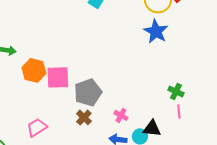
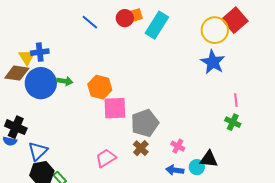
orange hexagon: (34, 70) -> (100, 87), moved
pink line: (179, 111) -> (236, 100), moved
pink trapezoid: (37, 127) -> (106, 158), moved

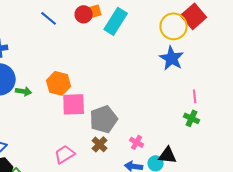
green arrow: (65, 81) -> (24, 91), moved

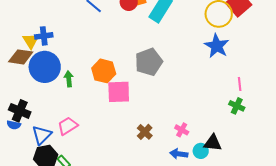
green arrow: (24, 91) -> (69, 79), turned -105
gray pentagon: (104, 119) -> (149, 62), moved
pink trapezoid: (65, 154) -> (68, 126), moved

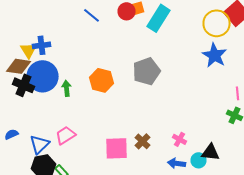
pink square: (119, 92) -> (116, 148), moved
black cross: (20, 111) -> (24, 85), moved
blue semicircle: (14, 125) -> (12, 134), turned 144

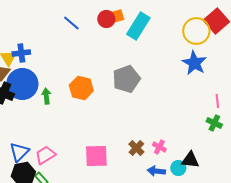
pink trapezoid: (66, 135) -> (45, 155), moved
brown cross: (142, 141) -> (136, 148), moved

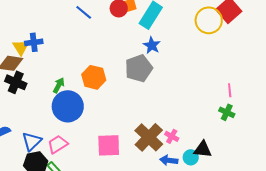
blue star: (194, 63) -> (152, 45), moved, size x0.7
blue circle: (22, 84) -> (68, 106), moved
green arrow: (46, 96) -> (59, 85), turned 35
brown cross: (136, 148) -> (149, 137), size x1.8

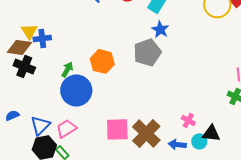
blue cross: (34, 42) -> (42, 38), moved
pink cross: (172, 136) -> (188, 120), moved
brown cross: (149, 137) -> (146, 133), moved

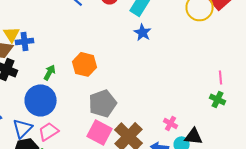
gray pentagon: (147, 52) -> (103, 103), moved
blue circle: (76, 90) -> (41, 100), moved
pink square: (117, 129) -> (100, 132), turned 30

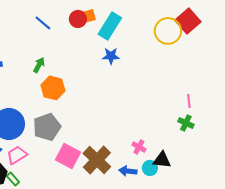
blue star: (143, 32) -> (111, 56), turned -30
green arrow: (50, 72) -> (39, 65), moved
gray pentagon: (103, 103) -> (47, 127), moved

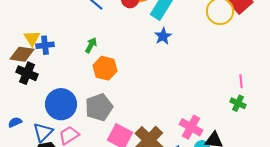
blue star: (111, 56) -> (163, 36), turned -30
pink cross: (139, 147) -> (191, 127), size x1.6

